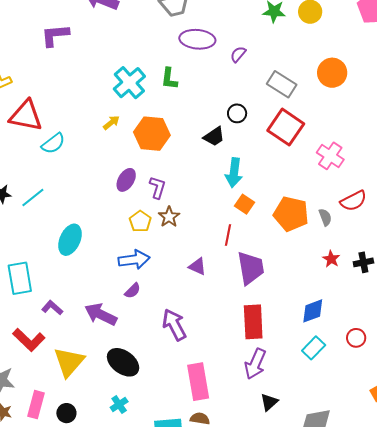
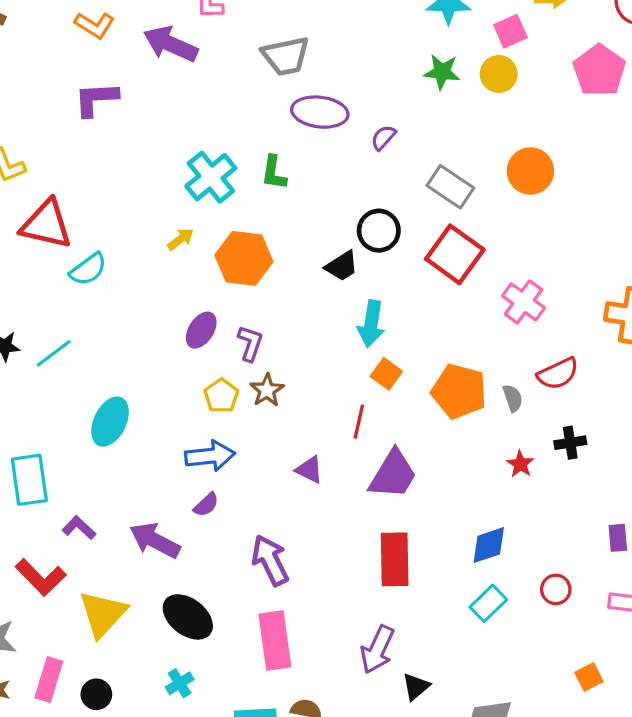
black circle: (237, 113) -> (379, 231), size x1.4
black cross: (363, 262) -> (570, 443), moved
purple trapezoid: (251, 268) -> (393, 474), turned 39
purple arrow: (255, 364) -> (377, 650), moved
pink rectangle: (198, 382) -> (275, 640), moved

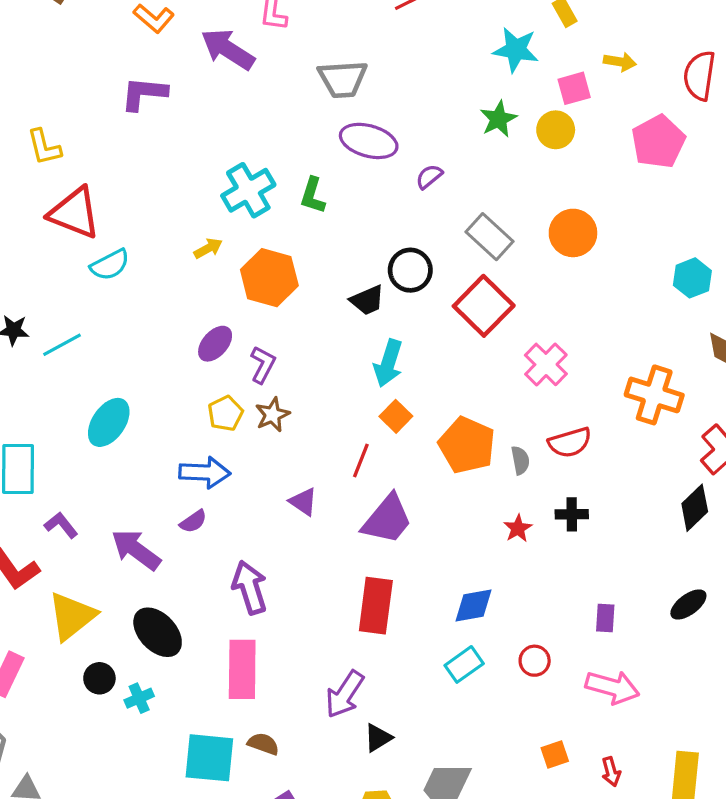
green star: (442, 72) -> (498, 119), turned 30
black circle: (96, 694) -> (99, 678), moved

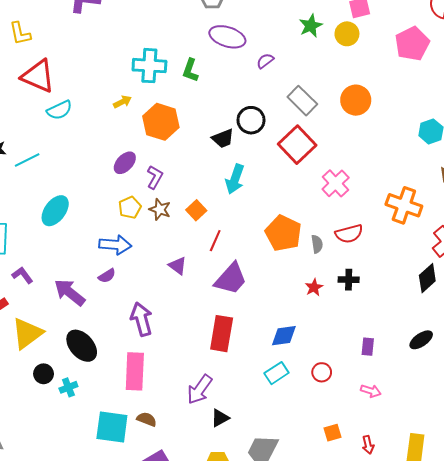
cyan cross: (248, 190) -> (149, 66), turned 32
brown star: (272, 415) -> (160, 209), turned -30
orange square: (396, 416) -> (196, 210), moved
pink arrow: (612, 687) -> (371, 391), size x0.6

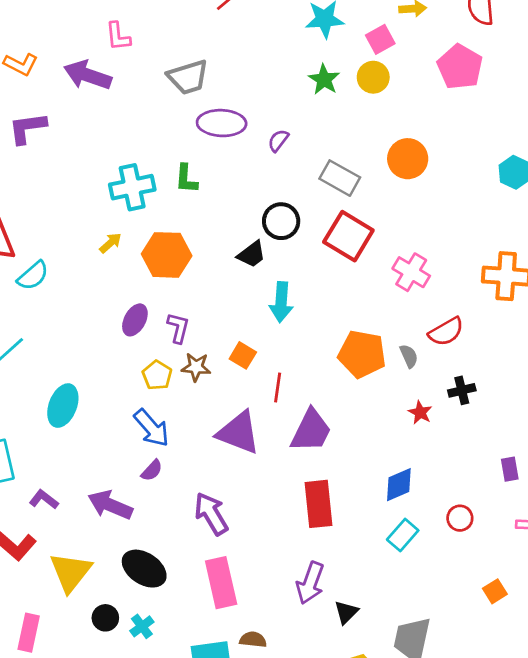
blue arrow: (115, 245) -> (152, 428), turned 60
purple triangle: (178, 266) -> (238, 433), size x1.8

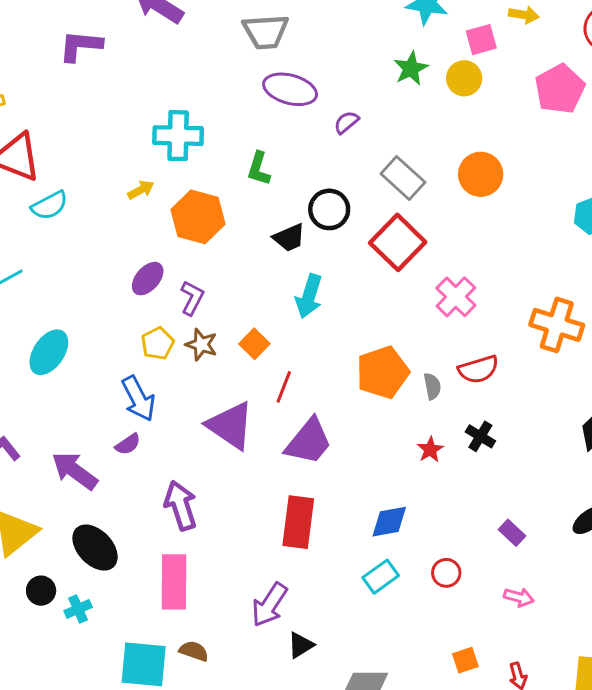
green L-shape: (186, 179) -> (259, 169), moved
orange pentagon: (362, 354) -> (383, 372), turned 30
black cross: (462, 390) -> (480, 436), turned 32
purple rectangle: (510, 469) -> (512, 533), turned -50

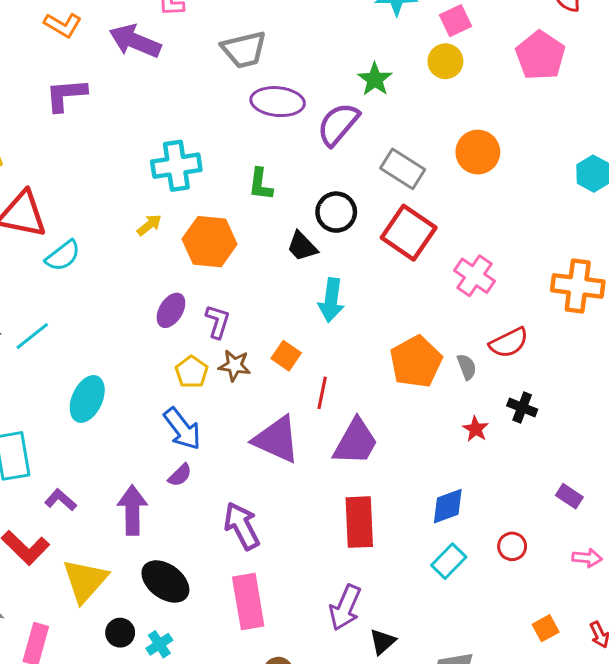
green star: (411, 68) -> (375, 79), moved
purple semicircle: (346, 122) -> (338, 124), size x1.8
black trapezoid: (289, 238) -> (302, 246), turned 80
purple arrow: (75, 471) -> (132, 510), turned 63

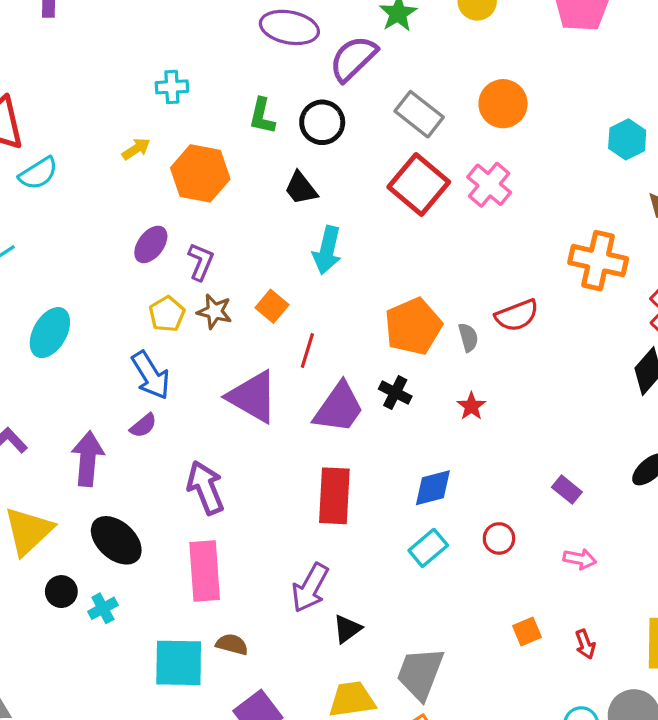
cyan cross: (176, 166) -> (172, 87), size x0.6
black circle: (336, 212) -> (322, 122), moved
pink cross: (475, 276) -> (489, 185), moved
black cross: (522, 408) -> (395, 393), moved

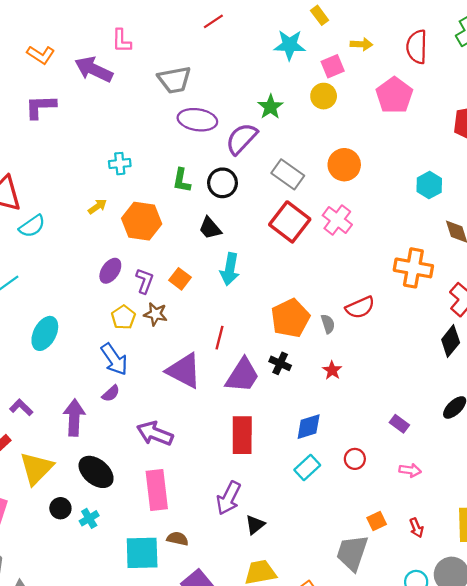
orange square: (272, 306) -> (180, 279), moved
purple arrow: (206, 488) -> (155, 434), turned -44
gray trapezoid: (420, 673) -> (352, 553), moved

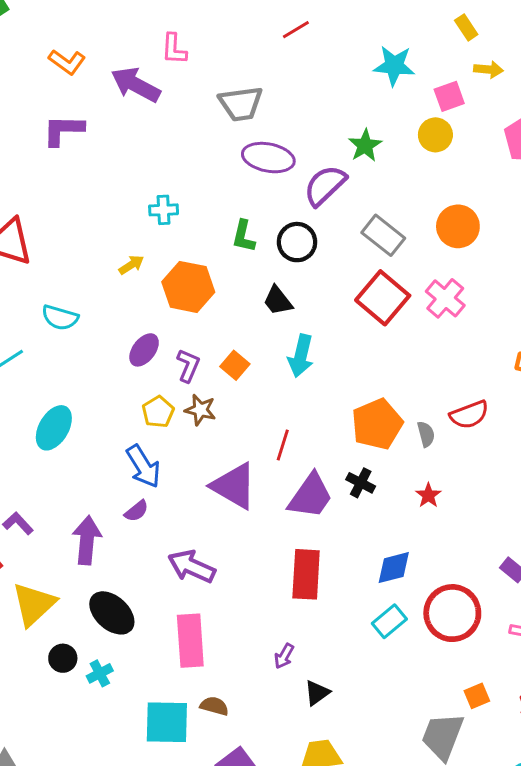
yellow rectangle: (320, 15) -> (466, 27), moved
cyan semicircle: (32, 226) -> (60, 318), moved, turned 48
red circle: (355, 459) -> (452, 613), size x2.0
purple arrow: (229, 498) -> (284, 656), size x0.6

